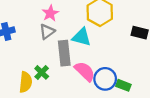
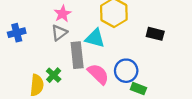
blue circle: (105, 79) -> (126, 71), moved

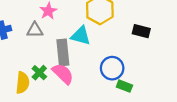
gray triangle: (59, 33) -> (35, 30), moved, turned 36
pink semicircle: (98, 74) -> (63, 74), moved

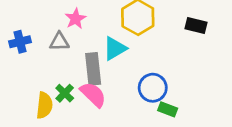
black rectangle: (141, 31) -> (196, 25), moved
cyan triangle: (81, 36) -> (115, 48), turned -45

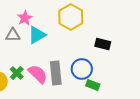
black rectangle: (196, 25) -> (103, 44), moved
cyan triangle: (115, 48) -> (37, 35), moved
gray rectangle: (93, 69) -> (56, 73), moved

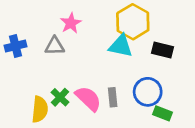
cyan triangle: (37, 35) -> (121, 46), moved, turned 42
black rectangle: (103, 44) -> (162, 50), moved
gray rectangle: (56, 73) -> (113, 97), size x0.6

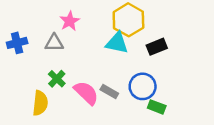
black rectangle: (162, 50) -> (157, 47), turned -36
green cross: (60, 97) -> (57, 79), moved
gray rectangle: (113, 97) -> (109, 92), turned -54

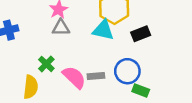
gray triangle: (54, 43) -> (61, 28), moved
gray rectangle: (109, 92) -> (96, 76), turned -35

